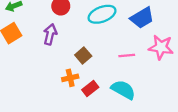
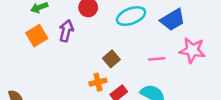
purple arrow: (50, 34) -> (66, 31), moved

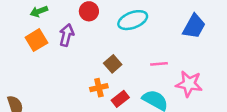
blue trapezoid: (173, 20) -> (194, 26), moved, turned -30
pink star: (192, 50) -> (189, 84), moved

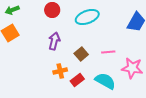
purple arrow: (66, 35) -> (54, 41), moved
brown square: (113, 64) -> (81, 54), moved

